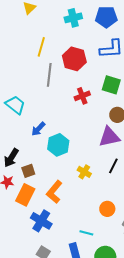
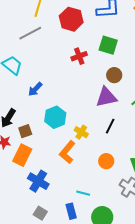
gray line: (49, 75) -> (30, 33), moved, turned 55
cyan hexagon: (58, 145) -> (55, 117), moved
orange L-shape: (54, 192) -> (67, 152), moved
orange circle: (107, 209) -> (106, 161), moved

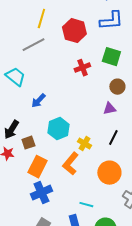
purple triangle: (106, 97) -> (109, 109), size x0.6
orange rectangle: (22, 155) -> (37, 167), moved
orange circle: (106, 161) -> (109, 173), size x1.5
blue cross: (38, 181) -> (41, 193), turned 35

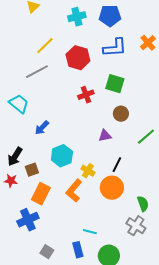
yellow line: (41, 19) -> (45, 46), turned 30
purple triangle: (109, 109) -> (105, 136), moved
orange circle: (109, 173) -> (112, 188), moved
blue cross: (41, 193) -> (28, 220), moved

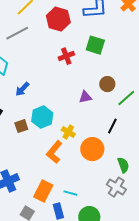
brown circle: (121, 114) -> (107, 84), moved
black line: (117, 165) -> (112, 126), moved
brown square: (32, 170) -> (21, 126), moved
orange rectangle: (41, 194) -> (43, 191), moved

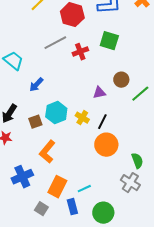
gray line: (17, 33) -> (55, 43), moved
black line: (112, 126) -> (102, 122), moved
yellow cross: (68, 132) -> (82, 118), moved
orange L-shape: (54, 152) -> (47, 152), moved
cyan line: (70, 193) -> (84, 189), turned -40

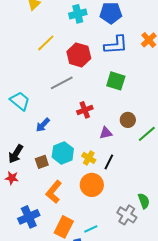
red cross: (80, 52) -> (85, 110), moved
orange circle: (106, 145) -> (92, 185), moved
gray cross: (130, 183) -> (127, 215), moved

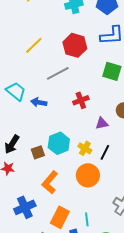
yellow line: (46, 43) -> (34, 45), moved
blue arrow: (43, 125) -> (39, 102), moved, turned 56
cyan line: (91, 229) -> (87, 219), turned -72

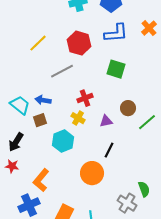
cyan trapezoid: (16, 91) -> (20, 105), moved
yellow cross: (85, 148) -> (78, 118), moved
brown square: (38, 152) -> (40, 120), moved
orange L-shape: (50, 182) -> (41, 180), moved

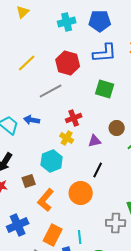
brown square: (40, 120) -> (29, 181), moved
orange L-shape: (41, 180) -> (46, 200), moved
gray cross: (127, 203) -> (116, 223), turned -30

